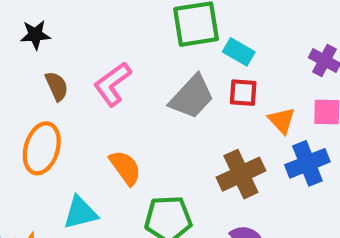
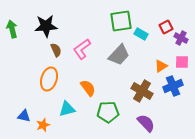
black star: (35, 35) -> (46, 26), size x1.6
red square: (243, 93) -> (166, 27), moved, turned -32
orange triangle: (282, 120) -> (161, 66), turned 40
brown cross: (241, 174) -> (142, 91), turned -35

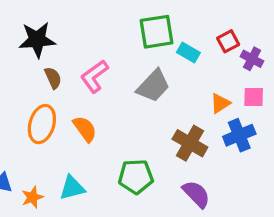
orange semicircle: (88, 88) -> (85, 129), moved
cyan triangle: (67, 109) -> (72, 188), moved

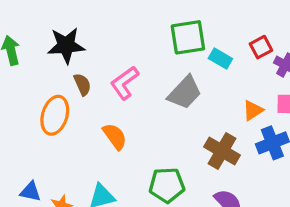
orange ellipse: (42, 124) -> (55, 115), moved

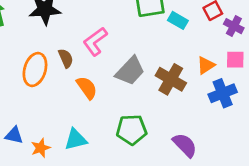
brown semicircle: (82, 84) -> (66, 58), moved
gray trapezoid: (185, 93) -> (130, 71), moved
brown cross: (222, 151) -> (171, 79), moved

